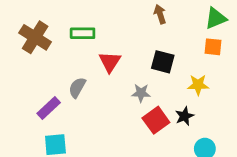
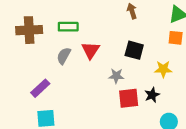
brown cross: (35, 37) -> (29, 30), turned -35
gray semicircle: (77, 88) -> (64, 56), moved
red square: (156, 120) -> (129, 98), turned 30

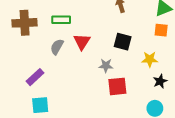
black star: (152, 95) -> (160, 81), moved

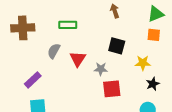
green rectangle: (61, 20) -> (68, 25), moved
red triangle: (82, 42) -> (78, 59), moved

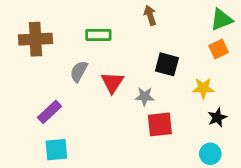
brown arrow: (115, 11) -> (150, 15), moved
orange square: (154, 35) -> (219, 49), turned -32

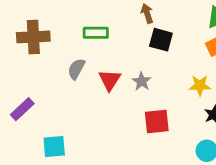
black square: (167, 64) -> (161, 40), moved
gray star: (145, 96) -> (142, 81), moved, turned 30
purple rectangle: (49, 112) -> (22, 109), moved

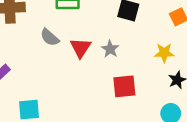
gray semicircle: (76, 69) -> (50, 37), turned -78

